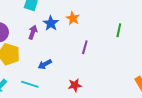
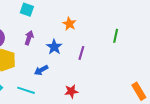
blue star: (51, 23) -> (54, 47), moved

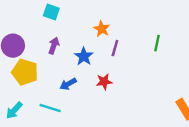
purple line: (81, 53) -> (115, 48), moved
red star: (71, 91) -> (104, 82), moved

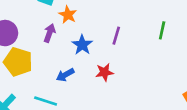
orange star: (102, 29) -> (68, 15), moved

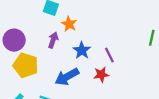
purple line: (116, 36) -> (109, 55), moved, turned -42
blue arrow: (65, 75) -> (67, 77), size x1.5

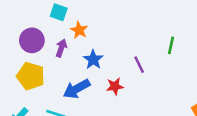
purple circle: (14, 40) -> (32, 40), moved
purple line: (109, 55) -> (139, 65), moved

